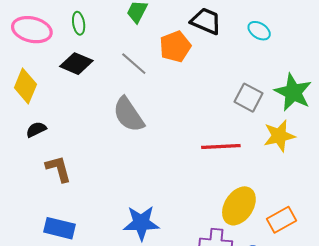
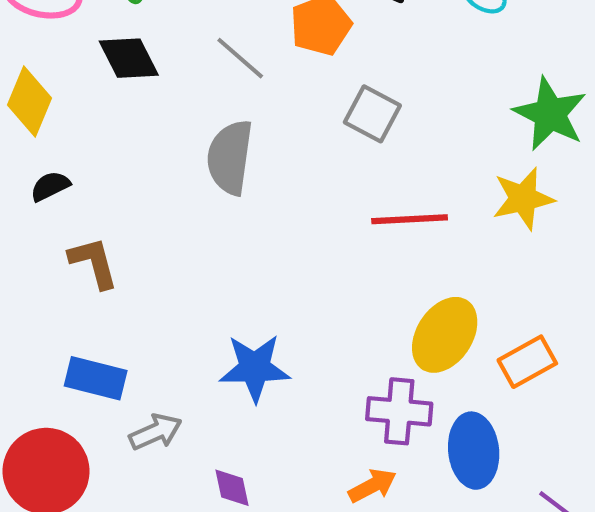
black diamond: (76, 64) -> (129, 58), turned 40
gray square: (249, 98) -> (372, 114), moved
gray semicircle: (129, 115) -> (230, 157), turned 42

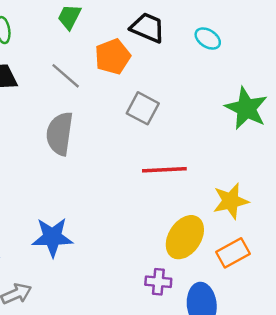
yellow star: (523, 199) -> (231, 201), moved
blue star: (255, 368) -> (52, 237), moved
purple cross: (399, 411) -> (158, 282), size x0.7

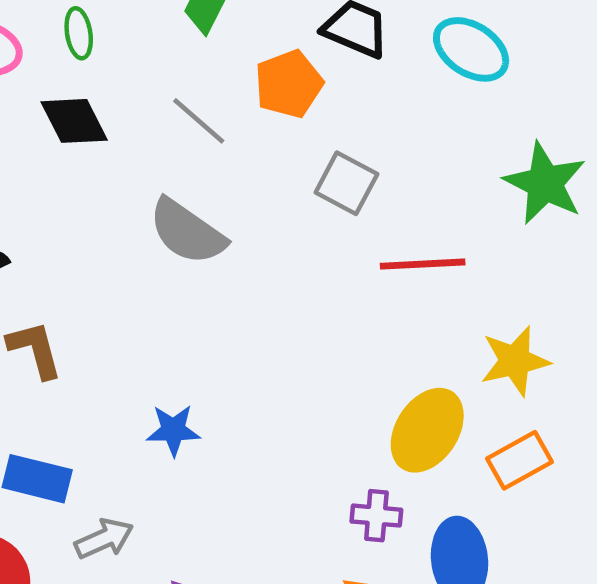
cyan ellipse: (208, 39) -> (471, 49), size x1.5
gray semicircle: (60, 134) -> (187, 232), turned -63
red line: (164, 170) -> (423, 264), moved
blue star: (52, 237) -> (173, 430), size x0.7

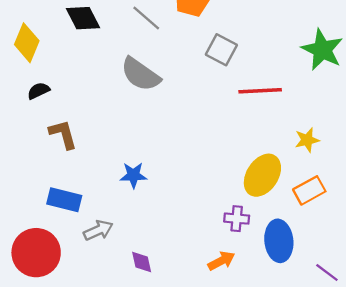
yellow star: (515, 361) -> (307, 140), size x0.7

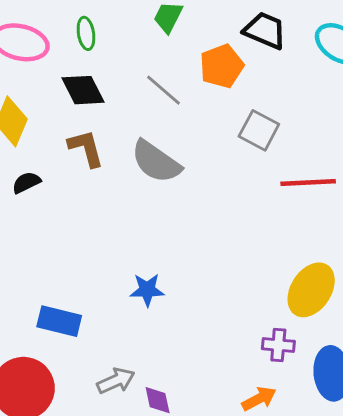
brown L-shape: (63, 134) -> (86, 148), moved
gray arrow: (98, 230) -> (116, 381), moved

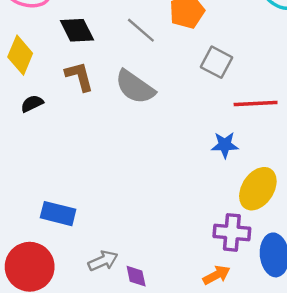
blue star: (147, 290) -> (225, 145), moved
purple cross: (278, 345) -> (232, 232), size x1.4

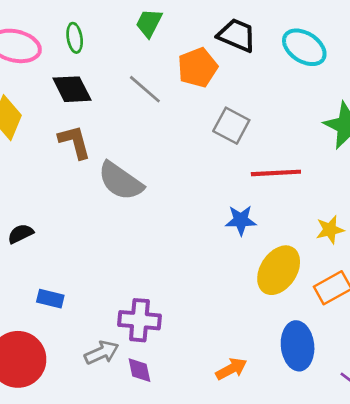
gray semicircle: (135, 87) -> (121, 181), moved
black semicircle: (32, 104) -> (21, 234), moved
blue rectangle: (58, 214) -> (50, 299), size x0.7
purple cross: (232, 232) -> (139, 320), moved

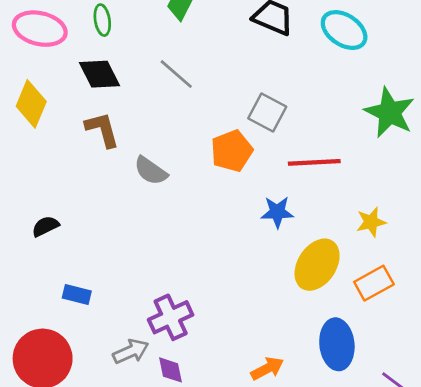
orange pentagon: (198, 68) -> (232, 151), moved
gray semicircle: (121, 181) -> (151, 171), size x0.7
purple cross: (139, 320) -> (171, 317), turned -30

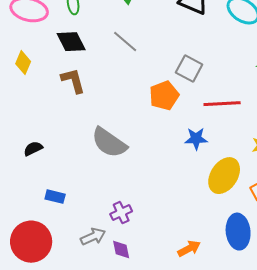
yellow diamond: (31, 104) -> (23, 63), size x0.7
gray semicircle: (151, 171) -> (109, 143), moved, size x1.5
purple cross: (171, 317) -> (121, 213), size x0.7

